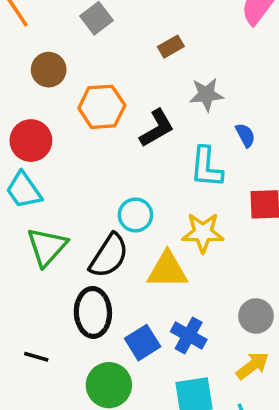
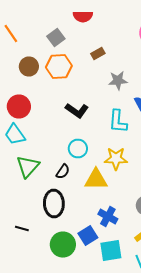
orange hexagon: (102, 107) -> (59, 66), moved
black L-shape: (157, 128) -> (77, 110), moved, turned 65
black semicircle: (109, 256) -> (63, 172), size x0.6
blue square: (143, 343) -> (88, 236), moved

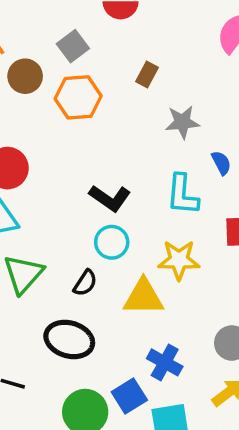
brown rectangle: (98, 54) -> (147, 74), turned -32
brown circle: (29, 66) -> (25, 76), moved
black L-shape: (77, 110) -> (110, 198), moved
black ellipse: (54, 204) -> (69, 339), turned -72

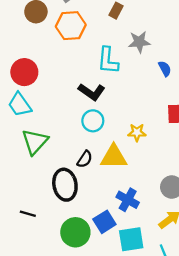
cyan L-shape: (182, 195) -> (108, 60), moved
yellow star: (179, 260) -> (137, 132), size x0.7
black semicircle: (85, 283) -> (85, 159), moved
black ellipse: (69, 339) -> (65, 185), turned 64

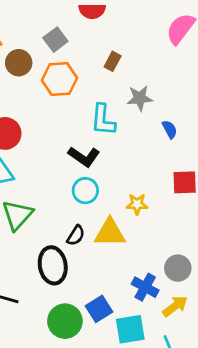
blue cross: (128, 200) -> (145, 287), moved

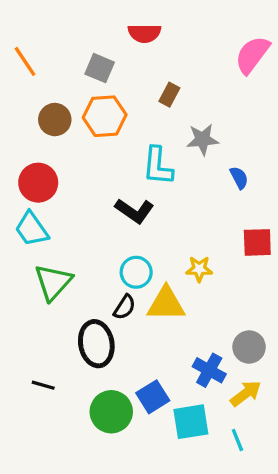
gray square: (55, 40) -> (100, 68), turned -30
brown circle: (19, 63) -> (55, 120), moved
cyan circle: (85, 191) -> (136, 272), moved

